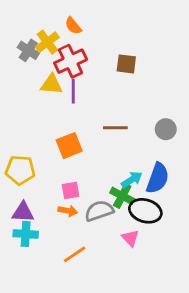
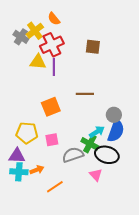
gray circle: (166, 129) -> (114, 115), moved
yellow pentagon: (20, 170) -> (27, 133), moved
orange arrow: (68, 211) -> (37, 170), moved, turned -32

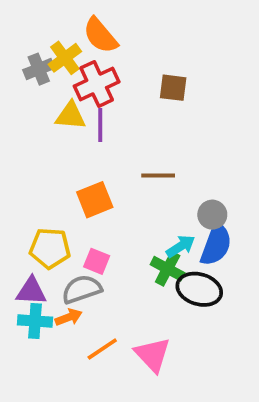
orange semicircle: (54, 19) -> (100, 35), size x1.5
gray cross: (21, 37) -> (39, 69), turned 35
pink square: (52, 140) -> (97, 261), turned 32
gray semicircle: (73, 155) -> (82, 289), moved
pink triangle: (96, 175) -> (153, 355), moved, size x1.5

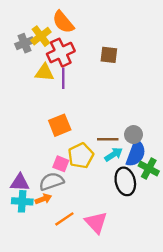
brown line: (158, 175) -> (108, 139), moved
yellow pentagon: (50, 248) -> (81, 156), moved, turned -30
green cross: (168, 269) -> (149, 169), moved
black ellipse: (199, 289) -> (125, 181), turned 60

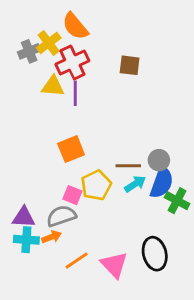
black ellipse: (125, 181) -> (155, 254), moved

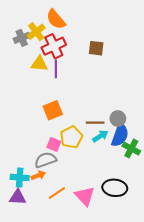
purple triangle: (24, 217) -> (18, 197), moved
black ellipse: (155, 254) -> (115, 188), turned -70

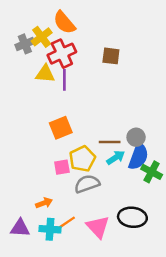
pink square: (54, 144) -> (62, 167), turned -32
gray semicircle: (45, 160) -> (87, 184), moved
cyan cross: (20, 177) -> (50, 229), moved

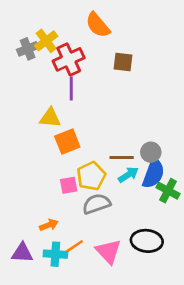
orange semicircle: (64, 22) -> (98, 25), moved
yellow triangle: (45, 74) -> (50, 118), moved

